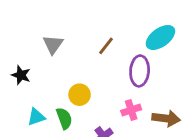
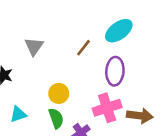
cyan ellipse: (160, 37) -> (119, 31), moved
pink cross: (131, 110) -> (107, 108), size x1.5
green semicircle: (64, 118) -> (56, 118), moved

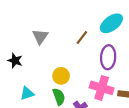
pink cross: (107, 108) -> (102, 88), turned 35

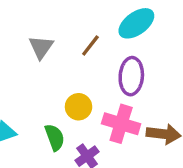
gray triangle: (40, 36) -> (41, 47), moved
yellow circle: (61, 76) -> (79, 107), moved

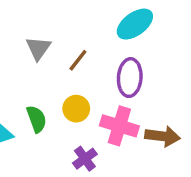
brown line: (90, 45) -> (78, 60), moved
green semicircle: (55, 137) -> (37, 119), moved

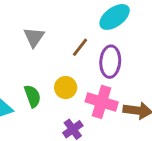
brown line: (78, 60) -> (80, 47), moved

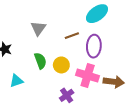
brown line: (80, 47) -> (72, 36), turned 32
green semicircle: (32, 96) -> (40, 61), moved

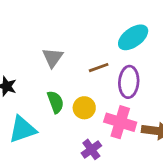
cyan triangle: (16, 81) -> (22, 129), size x1.5

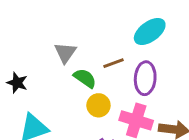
green semicircle: (55, 102) -> (85, 78), moved, turned -35

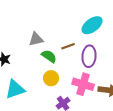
gray triangle: (65, 53) -> (36, 39), turned 42
yellow circle: (98, 105) -> (51, 78), moved

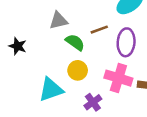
cyan triangle: (15, 89) -> (51, 89), moved

